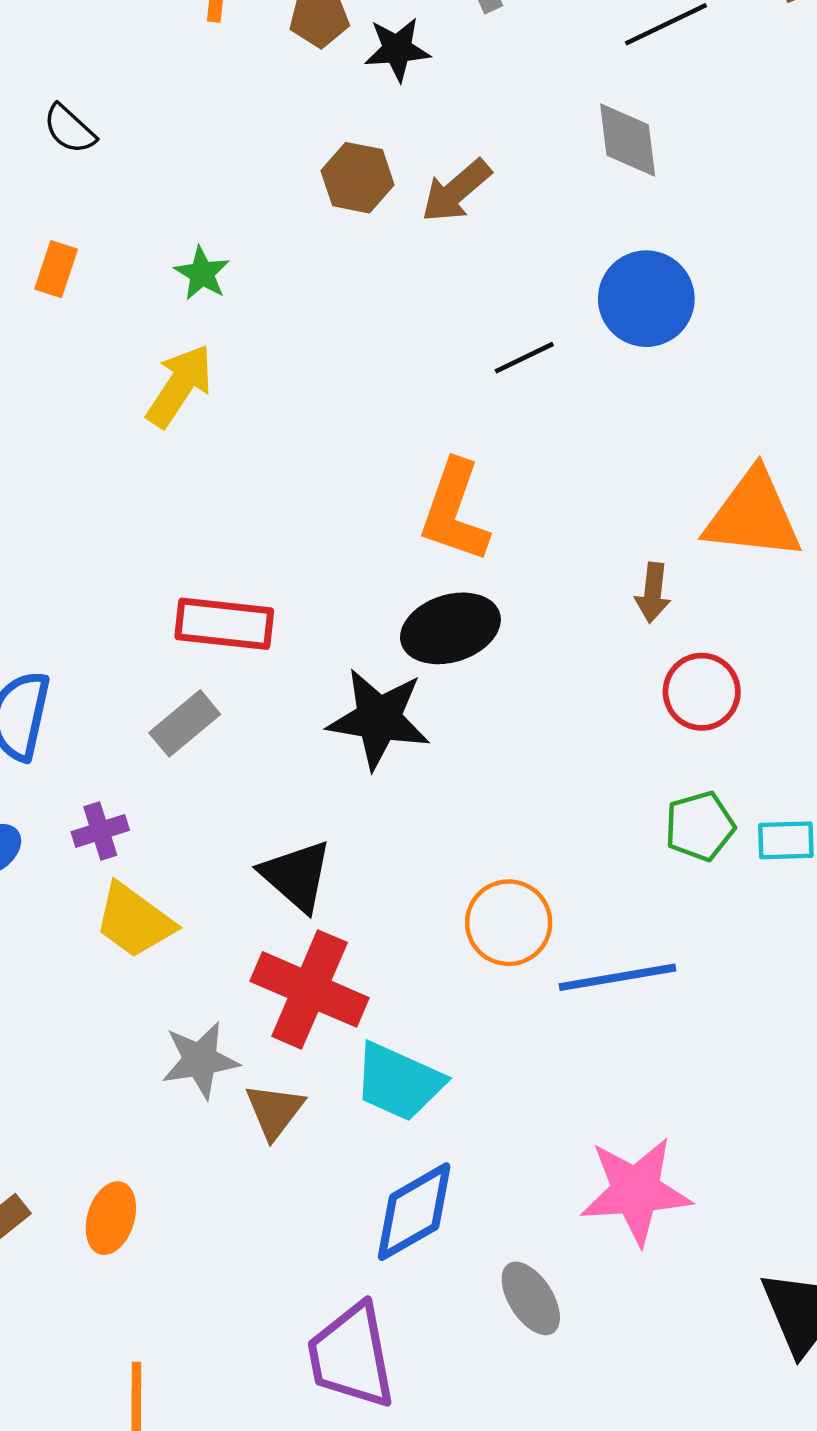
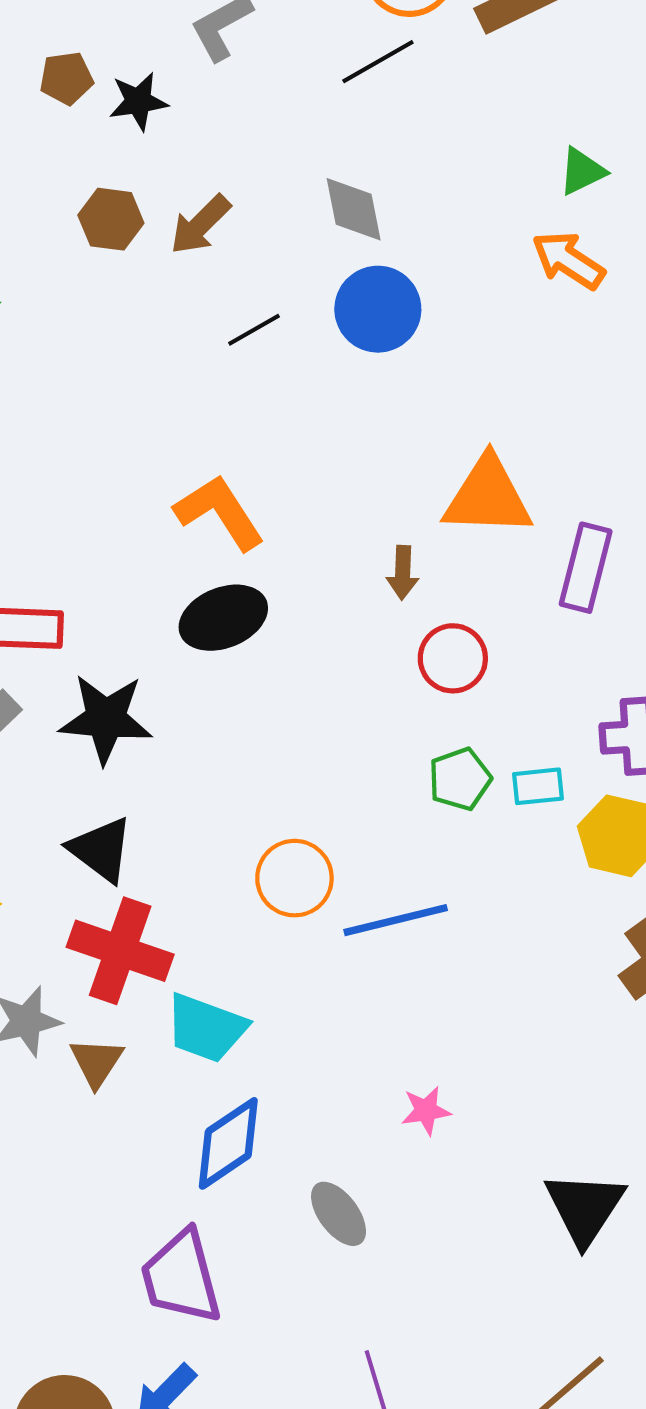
gray diamond: (628, 140) -> (354, 209), moved
black line: (524, 358) -> (254, 330), moved
orange L-shape: (455, 511) -> (219, 512), turned 132
black star: (379, 719) -> (106, 719), moved
pink star: (636, 1191) -> (426, 1111), size x0.5

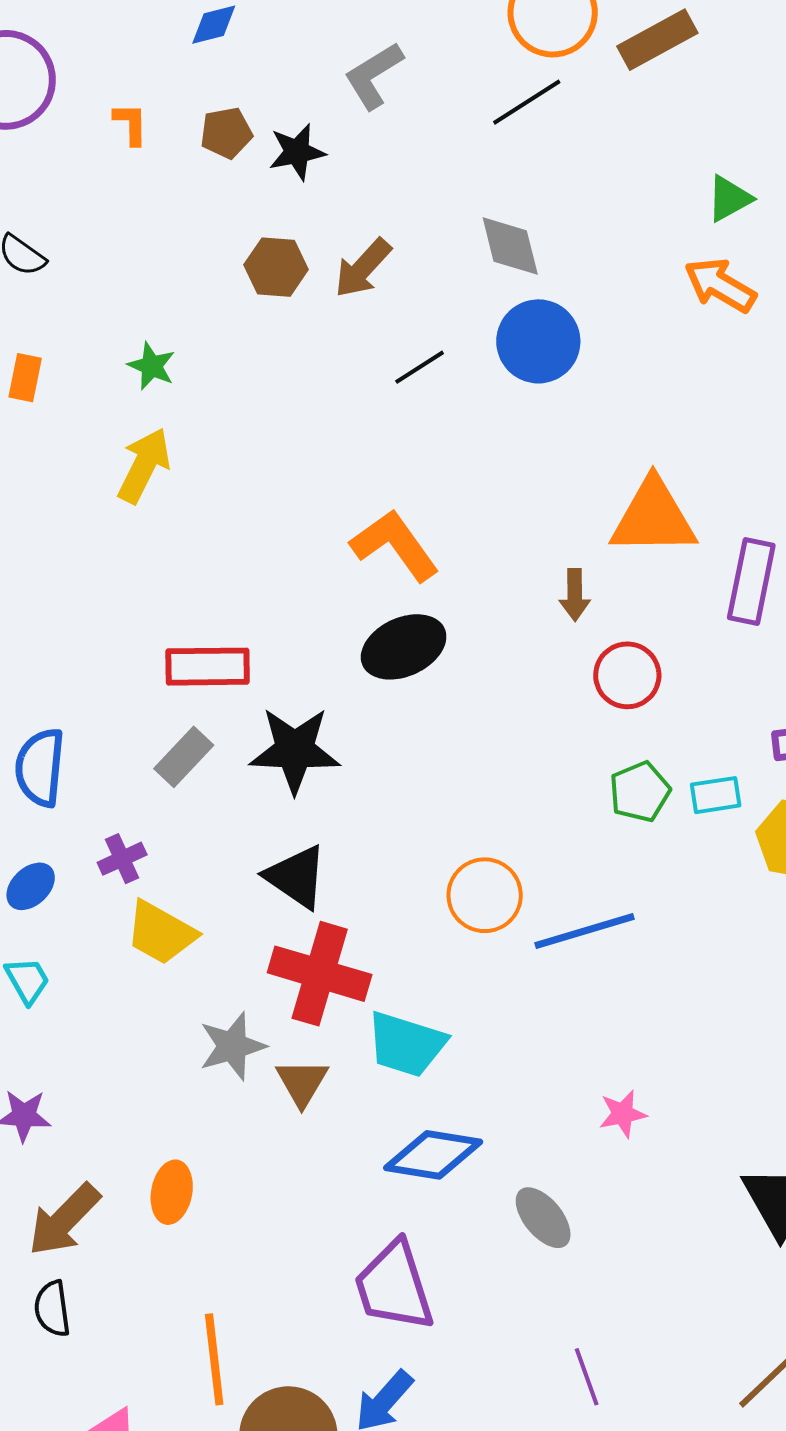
blue diamond: (228, 1143) -> (433, 1155), turned 46

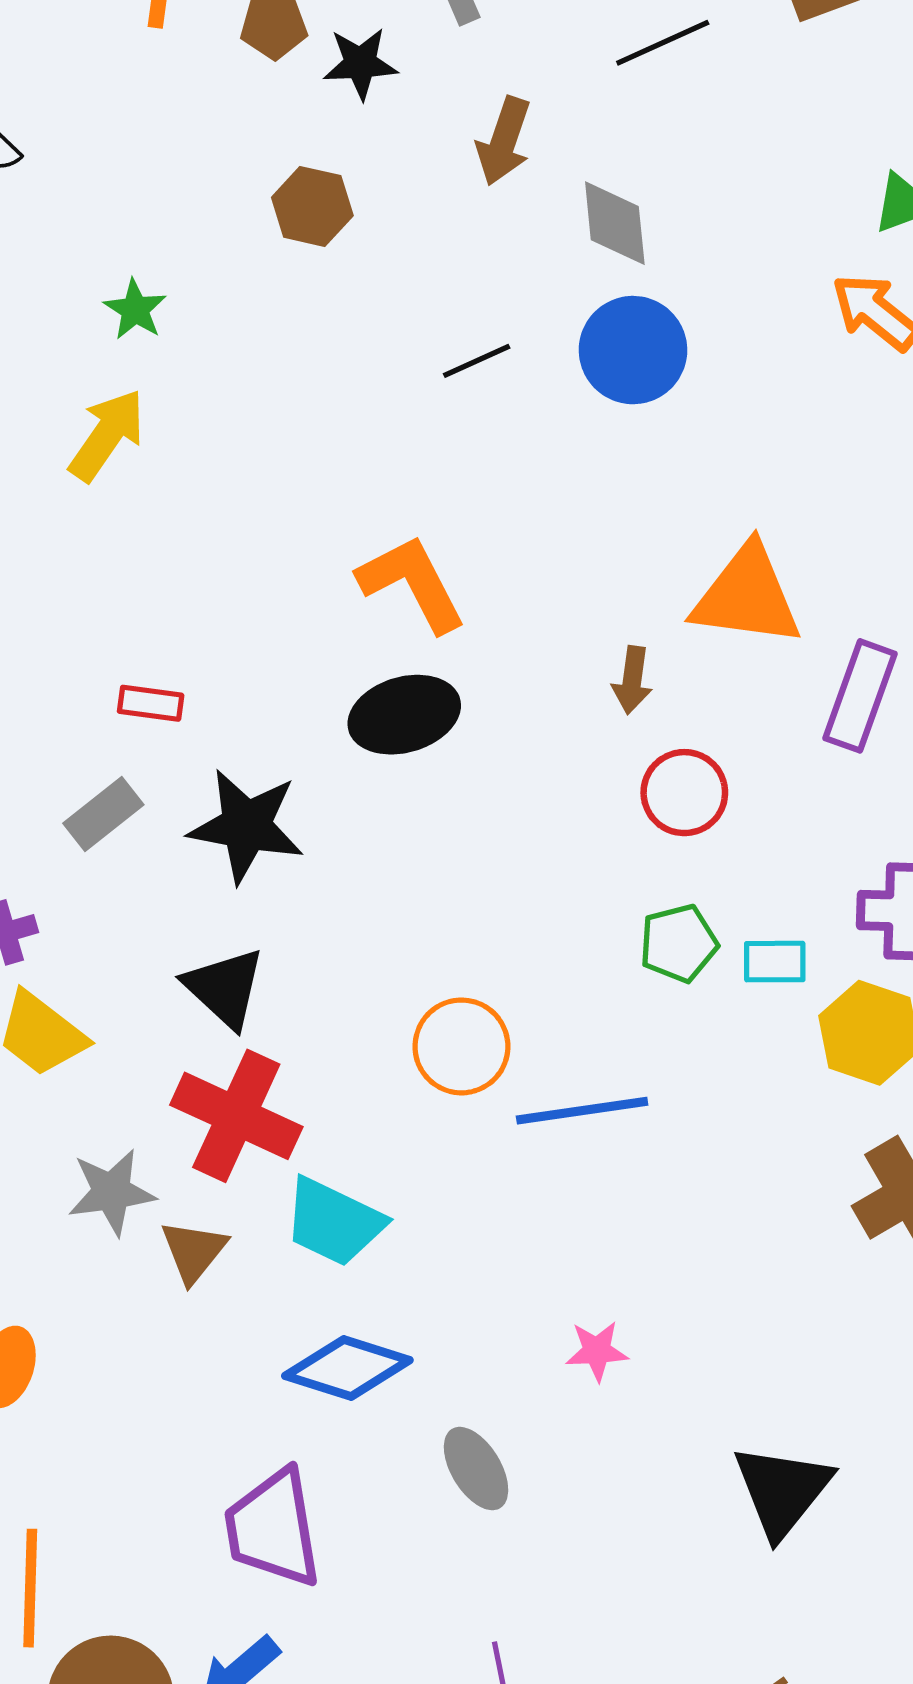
brown arrow: (363, 268) -> (504, 141), moved, turned -32
red rectangle: (208, 667) -> (151, 703), size x0.6

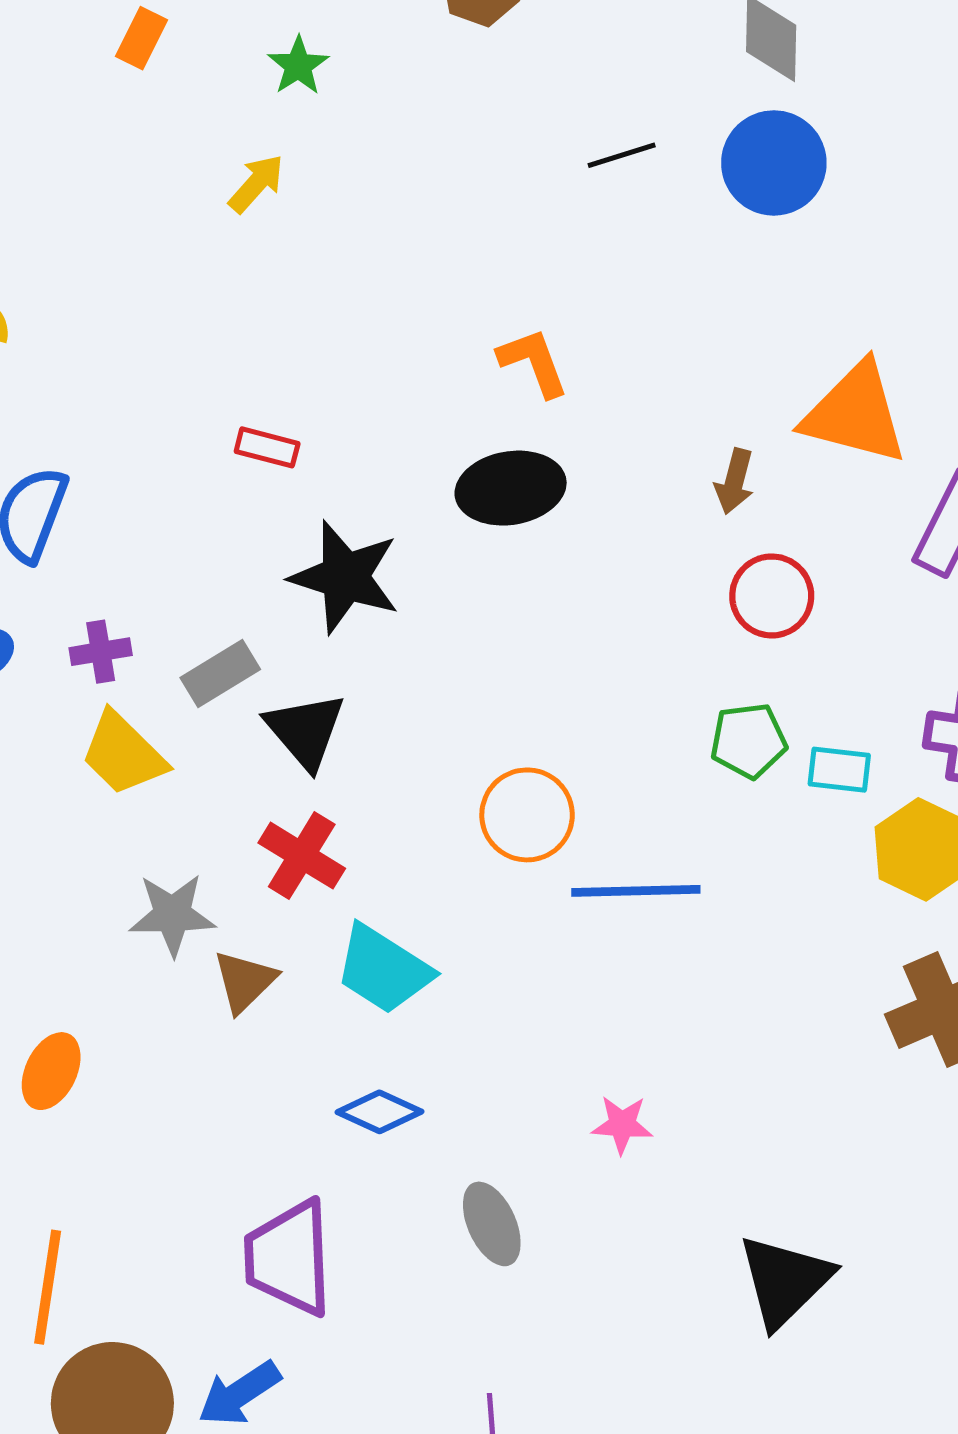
yellow arrow: (107, 435) -> (256, 184), size x0.7
orange L-shape: (412, 583) -> (533, 362), size x0.7
gray rectangle: (103, 814) -> (220, 673), moved
red cross: (236, 1116) -> (302, 856), size x0.7
blue diamond: (347, 1368) -> (379, 1112), size x0.7

